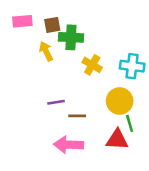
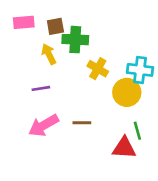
yellow circle: (120, 101) -> (127, 92), moved
purple line: (56, 102) -> (41, 88), moved
pink arrow: (68, 145) -> (44, 125), moved, turned -32

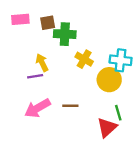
yellow arrow: (49, 54) -> (42, 63), moved
red triangle: (124, 148) -> (107, 127), turned -45

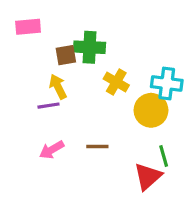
brown square: (48, 23) -> (66, 55), moved
pink arrow: (37, 108) -> (52, 150), size x0.7

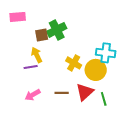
green cross: (90, 47) -> (57, 30), turned -30
yellow cross: (116, 82) -> (74, 63), moved
red triangle: (148, 176) -> (85, 92), moved

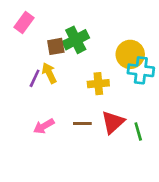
pink rectangle: (18, 17) -> (24, 23), turned -49
yellow cross: (74, 63) -> (98, 84), turned -35
purple line: (31, 67) -> (35, 78), moved, turned -56
yellow circle: (96, 70) -> (130, 54), moved

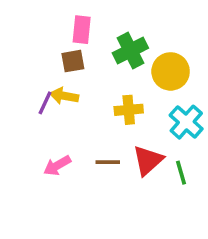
pink rectangle: (24, 23) -> (82, 30), moved, turned -30
green cross: (76, 40) -> (130, 51), moved
cyan cross: (141, 70) -> (186, 122), moved, turned 35
yellow arrow: (49, 73) -> (64, 96), turned -54

